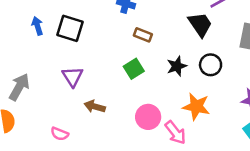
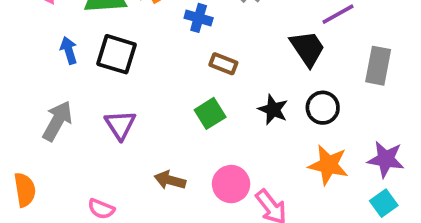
black star: (177, 66) -> (273, 110), turned -30
gray arrow: (19, 87) -> (57, 121), moved
brown arrow: (95, 106) -> (170, 180), moved
orange star: (196, 106) -> (328, 165), moved

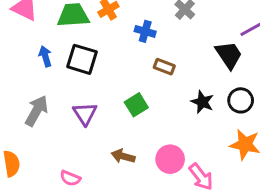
green square: (210, 113) -> (136, 105), moved

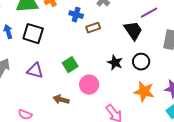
brown rectangle: (164, 67) -> (93, 28), moved, turned -40
purple triangle: (85, 114) -> (35, 71), turned -42
pink circle: (170, 159) -> (89, 85), moved

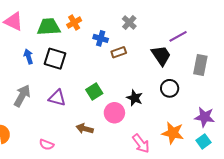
black star: (115, 63) -> (135, 98), moved
orange star: (144, 92) -> (173, 133), moved

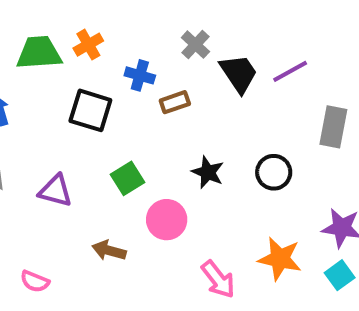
black trapezoid: (161, 55) -> (239, 73), moved
black square: (55, 59) -> (90, 110), moved
black star: (135, 98) -> (208, 172), moved

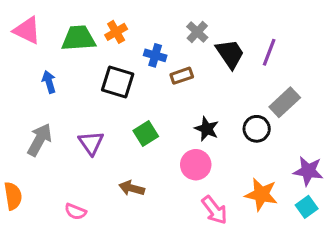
purple line: (290, 71) -> (269, 52), turned -40
gray rectangle: (333, 127) -> (285, 102), moved, turned 36
purple triangle: (55, 191) -> (91, 143), turned 40
pink circle: (167, 220) -> (196, 165), moved

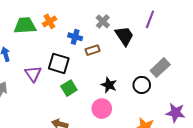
purple line: (269, 52) -> (150, 19), moved
black square: (118, 82) -> (59, 63), moved
purple triangle: (91, 143) -> (33, 74), moved

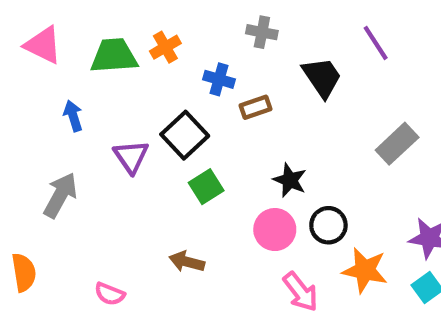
purple line: (150, 19) -> (376, 43), turned -54
gray cross: (103, 21) -> (262, 32), moved, turned -32
black square: (59, 63) -> (185, 135), turned 30
black circle: (142, 85) -> (328, 225), moved

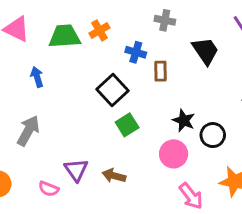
brown rectangle: (255, 107) -> (160, 71), turned -72
purple triangle: (131, 157) -> (76, 170), moved
black circle: (328, 225) -> (213, 135), moved
pink semicircle: (110, 294) -> (49, 189), moved

